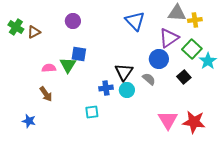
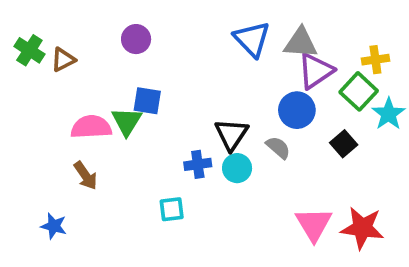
gray triangle: (177, 13) -> (301, 43), moved
yellow cross: (195, 20) -> (375, 60), moved
pink semicircle: (49, 68) -> (91, 127), size x1.5

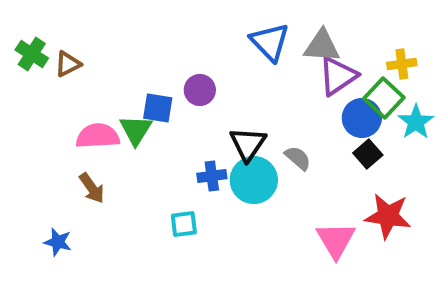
purple circle: (136, 39) -> (200, 90), moved
blue circle: (297, 110) -> (362, 118), moved
cyan circle: (237, 168) -> (254, 180), size x1.5
red star: (362, 228) -> (388, 216), moved

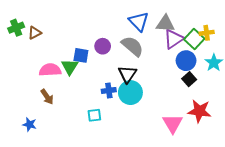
green cross: (32, 54) -> (16, 28), turned 35
green square: (384, 98) -> (194, 39), moved
gray semicircle: (298, 158) -> (132, 46), moved, size x1.6

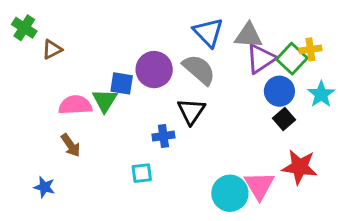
green cross: (16, 28) -> (24, 28), moved, turned -35
purple circle: (103, 46) -> (154, 70), size x1.5
cyan circle: (130, 93) -> (230, 193), moved

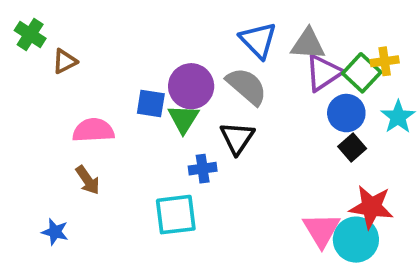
green triangle: (105, 100) -> (183, 119), moved
cyan square: (142, 173) -> (176, 215), size x1.6
cyan circle: (230, 193) -> (356, 240), moved

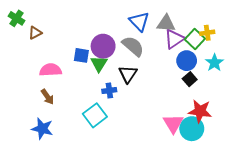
cyan square: (176, 215) -> (95, 115), turned -30
blue star: (55, 232) -> (42, 129), moved, size x1.5

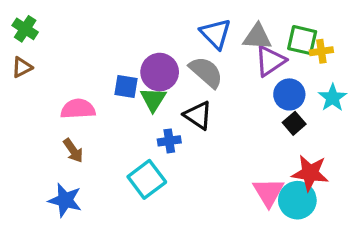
brown triangle: (35, 33) -> (22, 67), moved
green square: (195, 39) -> (302, 40), moved, turned -30
black triangle: (128, 74) -> (198, 115), turned -30

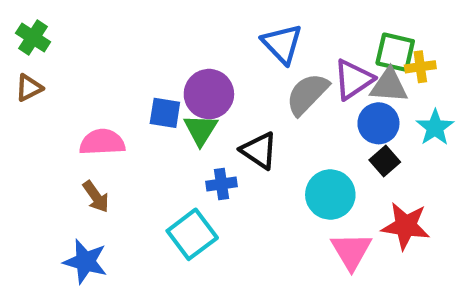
gray triangle: (257, 37) -> (389, 86), moved
gray semicircle: (206, 72) -> (307, 94), moved, turned -87
cyan circle: (297, 200) -> (330, 195), moved

